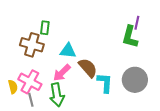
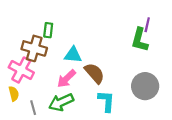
pink cross: (30, 82) -> (21, 70), moved
cyan L-shape: (105, 83) -> (106, 101), moved
green arrow: (57, 95) -> (61, 102), turned 75

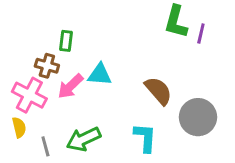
green L-shape: (140, 40) -> (176, 22), moved
brown cross: (34, 48) -> (47, 66), size x0.7
brown semicircle: (94, 73) -> (158, 91), moved
pink arrow: (66, 79) -> (70, 86), moved

